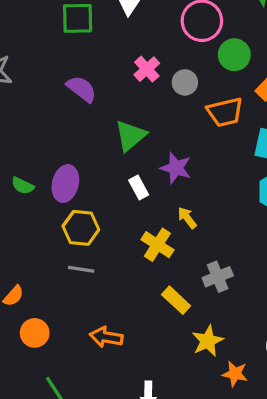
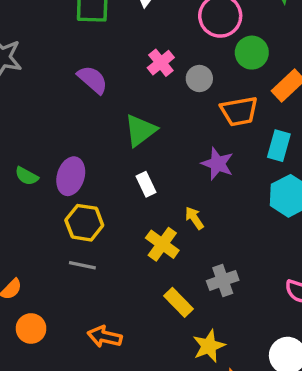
purple star: (176, 168) -> (217, 164), moved

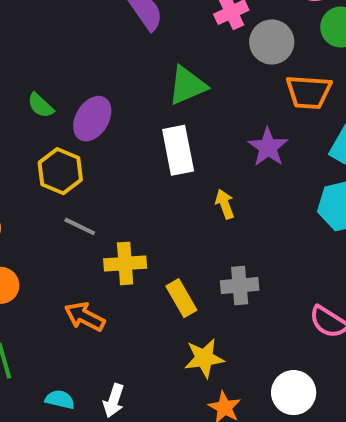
gray circle: (199, 78) -> (272, 42), size x1.4
white rectangle: (146, 184) -> (178, 150), size x1.6
yellow hexagon: (84, 223) -> (60, 171), moved
yellow cross: (162, 244) -> (125, 263), moved, turned 36

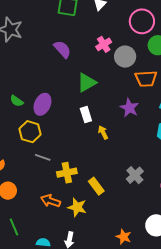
white rectangle: (178, 150) -> (86, 115), size x0.7
yellow arrow: (225, 204) -> (103, 132), moved
gray cross: (240, 286) -> (135, 175), moved, turned -30
yellow star: (204, 358) -> (77, 207), moved, turned 30

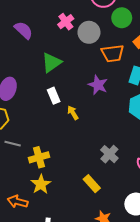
yellow rectangle: (96, 186) -> (92, 184), moved
orange arrow: (50, 201) -> (18, 202), moved
yellow star: (77, 207) -> (41, 184), moved, turned 30

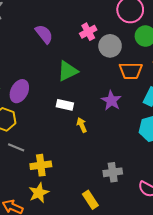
white rectangle: (54, 96) -> (65, 105), turned -63
gray cross: (109, 154) -> (113, 172), turned 30

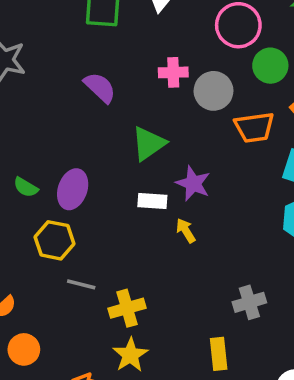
pink cross: (88, 32) -> (173, 72), turned 35
purple star: (111, 101) -> (193, 183), moved
yellow rectangle: (90, 200) -> (219, 354), turned 36

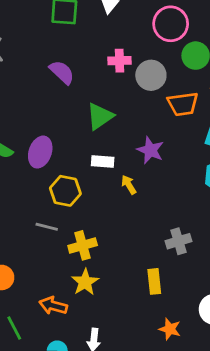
purple star: (193, 183) -> (150, 150), moved
yellow hexagon: (54, 240) -> (65, 191), moved

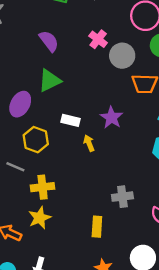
pink cross: (119, 61) -> (98, 39), turned 30
green triangle: (100, 116) -> (50, 81), moved

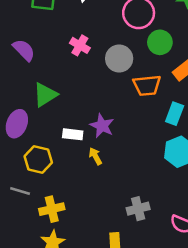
pink cross: (98, 39) -> (80, 45), moved
purple semicircle: (49, 41) -> (24, 50), moved
purple star: (112, 117) -> (102, 126), moved

